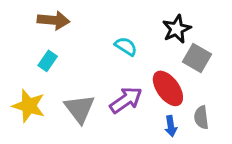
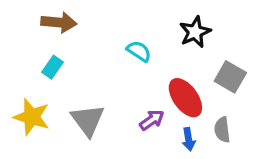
gray square: (197, 58) -> (230, 77), moved
purple arrow: (126, 100) -> (152, 120), moved, size x0.7

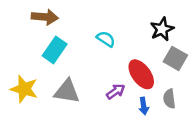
black star: (195, 32) -> (162, 29), moved
cyan rectangle: (52, 67) -> (55, 50), moved, size x1.5
gray triangle: (88, 120) -> (67, 91), turned -44

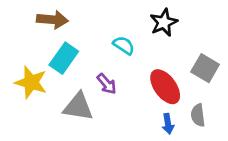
black star: (162, 29) -> (164, 22), moved
yellow star: (24, 89) -> (31, 82), moved
purple arrow: (116, 91) -> (107, 84), moved, turned 84

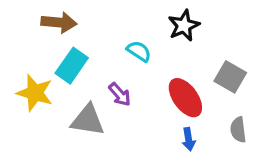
gray semicircle: (198, 115) -> (238, 130), moved

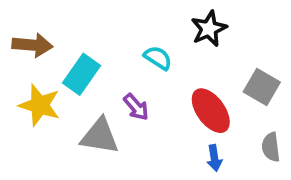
brown arrow: (59, 22) -> (32, 45), moved

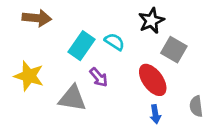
brown arrow: (32, 45) -> (37, 18), moved
cyan rectangle: (81, 74) -> (82, 46), moved
gray square: (262, 87) -> (174, 50), moved

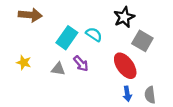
yellow star: (29, 76) -> (24, 62), size x0.6
gray triangle: (72, 98) -> (58, 69), moved, size x0.6
gray semicircle: (196, 106) -> (150, 95), moved

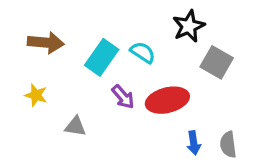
brown arrow: (30, 15) -> (46, 43), moved
red ellipse: (125, 66) -> (167, 100), moved, turned -68
gray triangle: (58, 69) -> (75, 126), moved

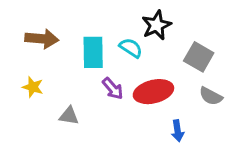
black star: (189, 26) -> (156, 25), moved
cyan rectangle: (102, 57) -> (93, 52), turned -36
gray semicircle: (228, 144) -> (211, 96), moved, turned -55

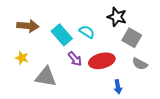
black star: (156, 25) -> (117, 17), moved, turned -30
cyan rectangle: (93, 52) -> (62, 35), turned -40
gray triangle: (69, 116) -> (46, 77), size x1.6

